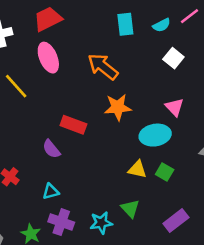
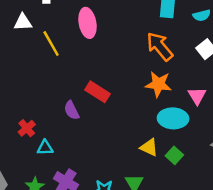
orange arrow: (103, 67) -> (160, 46), moved
orange star: (118, 107) -> (158, 84), moved
cyan triangle: (51, 192) -> (45, 148), moved

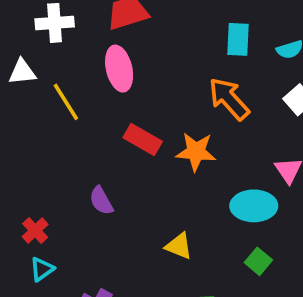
orange star: (158, 84) -> (196, 152), moved
red rectangle: (98, 92) -> (143, 139), moved
yellow triangle: (149, 147) -> (179, 246), moved
cyan triangle: (45, 148) -> (42, 269), moved, turned -30

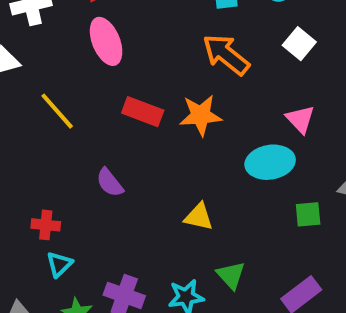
yellow line: (66, 102) -> (57, 111), moved
red cross: (35, 231) -> (46, 225), turned -32
green square: (258, 261) -> (308, 214), moved, turned -36

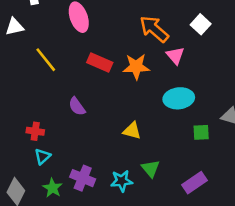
pink triangle: (300, 119) -> (175, 56), moved

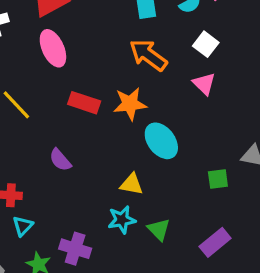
pink triangle: (175, 56) -> (204, 84), moved
cyan ellipse: (179, 98) -> (161, 141), moved, turned 64
cyan star: (122, 181) -> (122, 220), moved

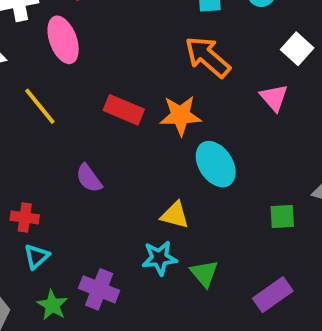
white square: (206, 44) -> (297, 49), moved
pink ellipse: (53, 48) -> (63, 40), moved

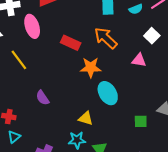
pink triangle: (274, 98) -> (139, 60), turned -42
red rectangle: (124, 110) -> (71, 43), moved

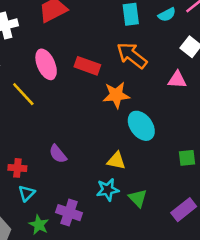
pink ellipse: (32, 26) -> (46, 64), moved
purple semicircle: (42, 98) -> (58, 154), moved

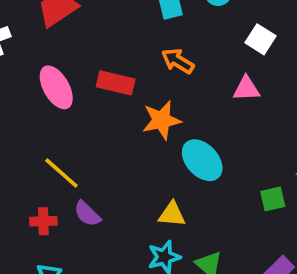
orange arrow: (132, 55) -> (178, 61), size x0.7
yellow line: (23, 94) -> (61, 173), moved
red cross: (17, 168) -> (43, 221), moved

